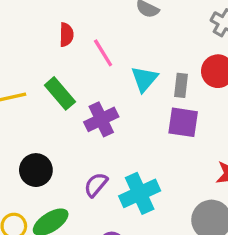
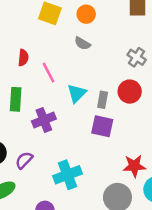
green rectangle: (60, 93) -> (16, 99), turned 40
purple semicircle: (96, 185) -> (24, 160), moved

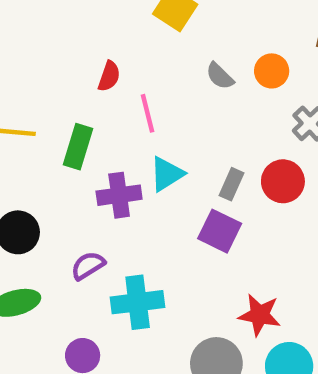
orange circle: (86, 14) -> (272, 71), moved
cyan triangle: (77, 93) -> (167, 174), moved
purple semicircle: (24, 160) -> (88, 266), moved

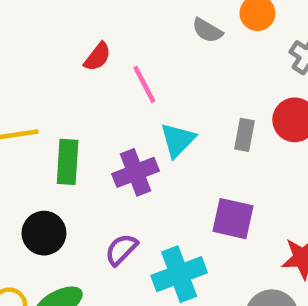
red semicircle: (109, 76) -> (98, 57), turned 32
green rectangle: (78, 147) -> (68, 162), moved
purple square: (220, 231) -> (233, 219), moved

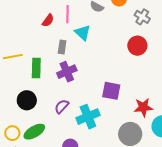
pink line: (144, 84) -> (67, 14), moved, turned 30
gray rectangle: (244, 135) -> (62, 47), moved
cyan triangle: (178, 140) -> (83, 33), moved, turned -30

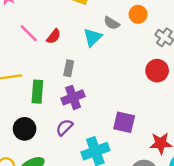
pink line: (67, 14) -> (29, 33), moved, turned -48
cyan triangle: (83, 33) -> (93, 37), moved, turned 30
purple semicircle: (62, 106) -> (64, 127), moved

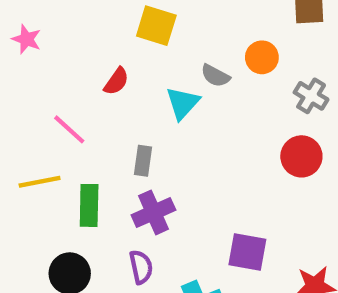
pink line: (29, 33) -> (69, 129), moved
red semicircle: (54, 36) -> (116, 81), moved
purple semicircle: (64, 127) -> (141, 267), turned 126

